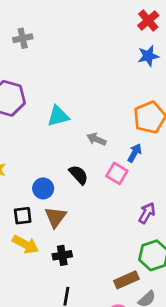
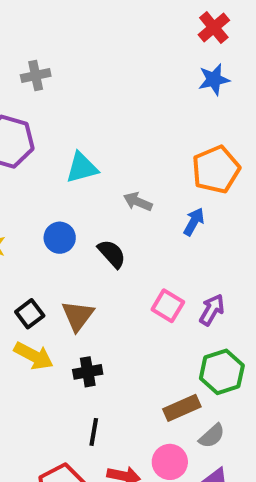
gray cross: (23, 38) -> (36, 76), moved
pink square: (117, 173) -> (168, 306), moved
blue circle: (43, 188) -> (60, 238), moved
black square: (23, 216) -> (30, 314), turned -30

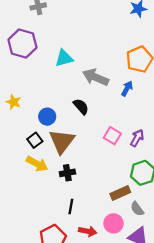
gray arrow: (138, 202) -> (96, 77), size x1.6
blue circle: (60, 238) -> (47, 117), moved
brown triangle: (78, 316) -> (62, 141), size x1.4
gray semicircle: (212, 436) -> (137, 209), turned 96

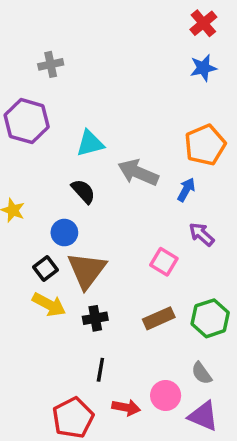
black semicircle: (81, 106) -> (83, 191), moved
purple arrow: (137, 138) -> (202, 234), moved, turned -78
brown rectangle: (120, 193) -> (159, 318), moved

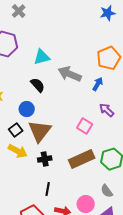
gray cross: (51, 64) -> (19, 11), turned -32
brown rectangle: (159, 318) -> (82, 159), size x1.4

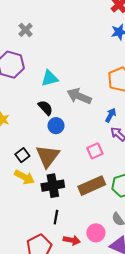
blue arrow: (98, 84) -> (111, 115), moved
blue circle: (27, 109) -> (56, 126), moved
pink square: (85, 126) -> (95, 151), turned 35
black cross: (45, 159) -> (53, 186), size x1.5

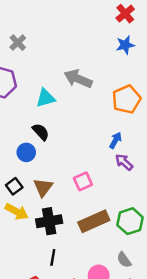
gray arrow: (79, 96) -> (78, 79), moved
blue circle: (56, 126) -> (26, 152), moved
pink square: (95, 151) -> (83, 181), moved
brown triangle: (48, 156) -> (43, 187), size x0.7

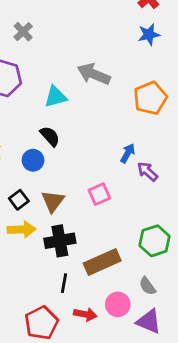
blue arrow: (116, 140) -> (128, 153), moved
yellow arrow: (17, 212) -> (22, 230), turned -30
brown rectangle: (94, 221) -> (102, 262), moved

